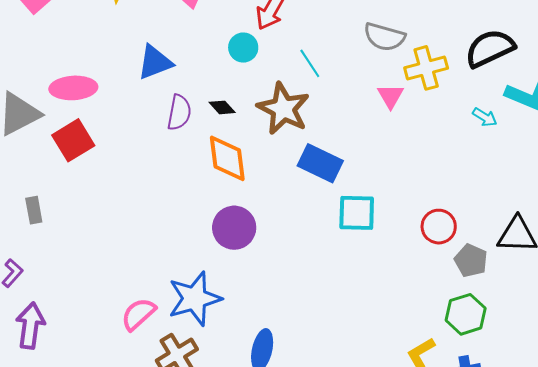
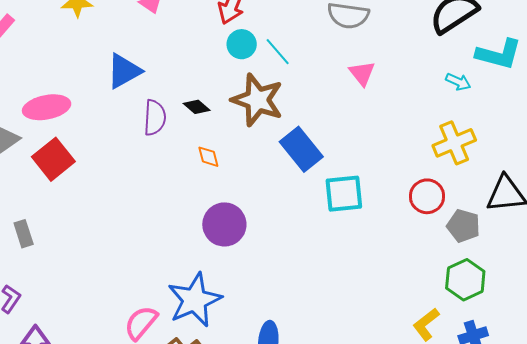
cyan circle: (243, 48) -> (242, 44), moved
yellow cross: (426, 68) -> (454, 143), moved
orange diamond: (227, 158) -> (208, 157), size x0.5
blue rectangle: (320, 163) -> (301, 149), turned 33

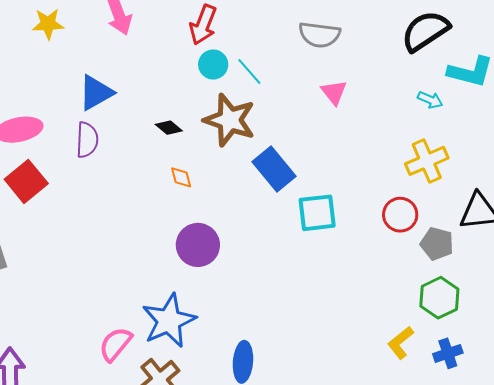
purple semicircle: (155, 118) -> (87, 140), moved

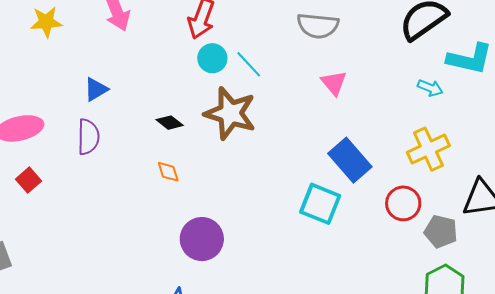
blue triangle: (96, 93) -> (96, 89), size x0.7
blue rectangle: (274, 169) -> (350, 160), moved
orange diamond: (181, 177) -> (168, 172), moved
red square: (26, 181) -> (28, 180), size x0.6
cyan square: (317, 213) -> (320, 204), turned 30

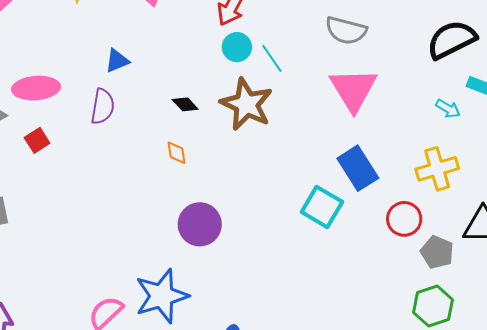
pink triangle: (334, 83) -> (353, 89), size x1.8

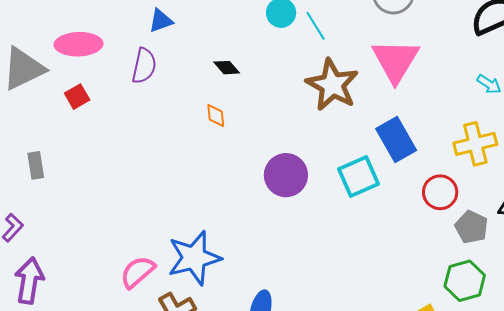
brown star: (246, 104) -> (332, 85), moved
cyan square: (322, 207) -> (358, 176), turned 33
purple circle: (200, 224) -> (286, 175), moved

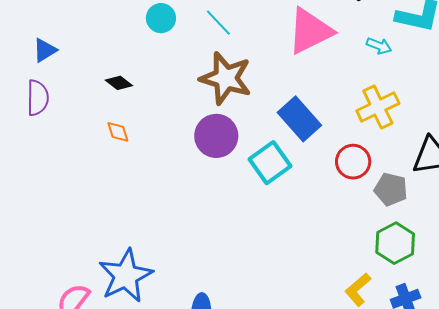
cyan line: (316, 26) -> (218, 23), moved
pink triangle: (395, 61) -> (310, 31), moved, turned 44
purple circle: (286, 175) -> (216, 136), moved

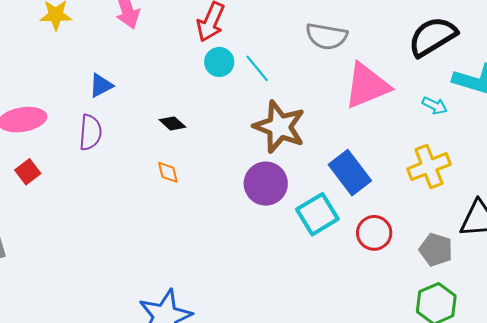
cyan line: (218, 23) -> (257, 68), moved
red circle: (353, 162) -> (374, 233), moved

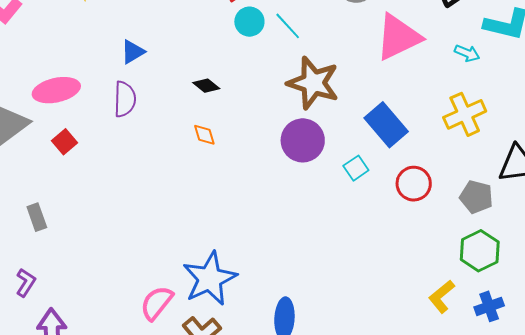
cyan square: (317, 214) -> (356, 168), size x0.6

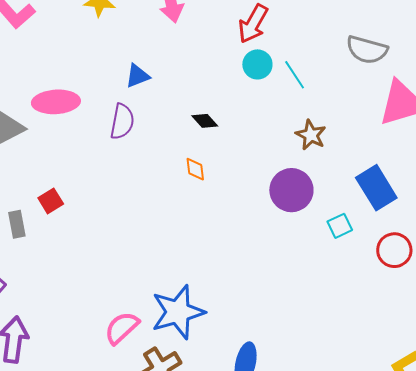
brown star: (313, 83) -> (311, 135), size x0.6
red square: (65, 142) -> (51, 201), moved

